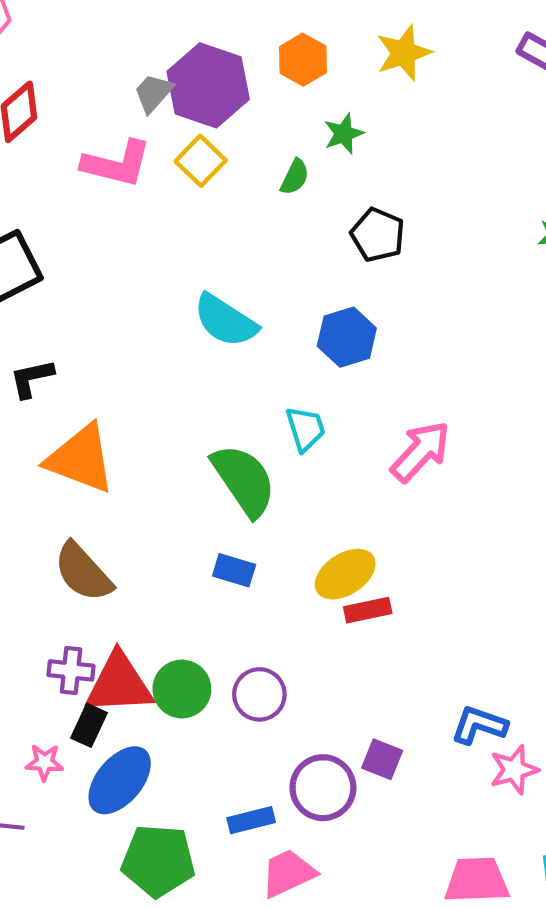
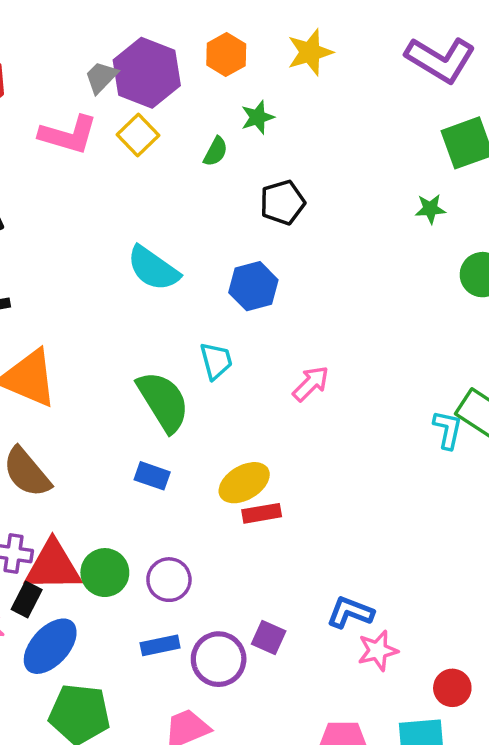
black pentagon: (378, 235) -> (282, 202), turned 30
pink arrow: (420, 452) -> (311, 384), size x0.7
blue rectangle: (251, 820) -> (160, 645), moved

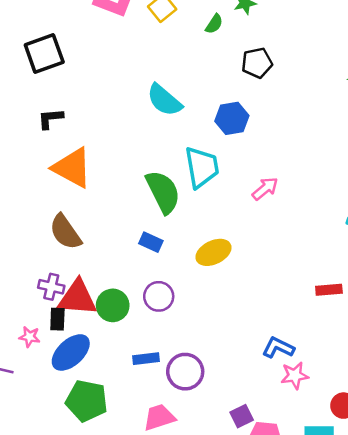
cyan trapezoid: (216, 361) -> (202, 167), size x1.6
red rectangle: (262, 513) -> (329, 290), moved
purple circle: (169, 580) -> (159, 296), moved
black rectangle: (27, 600) -> (57, 319), turned -30
purple square: (269, 637) -> (242, 416), moved, turned 35

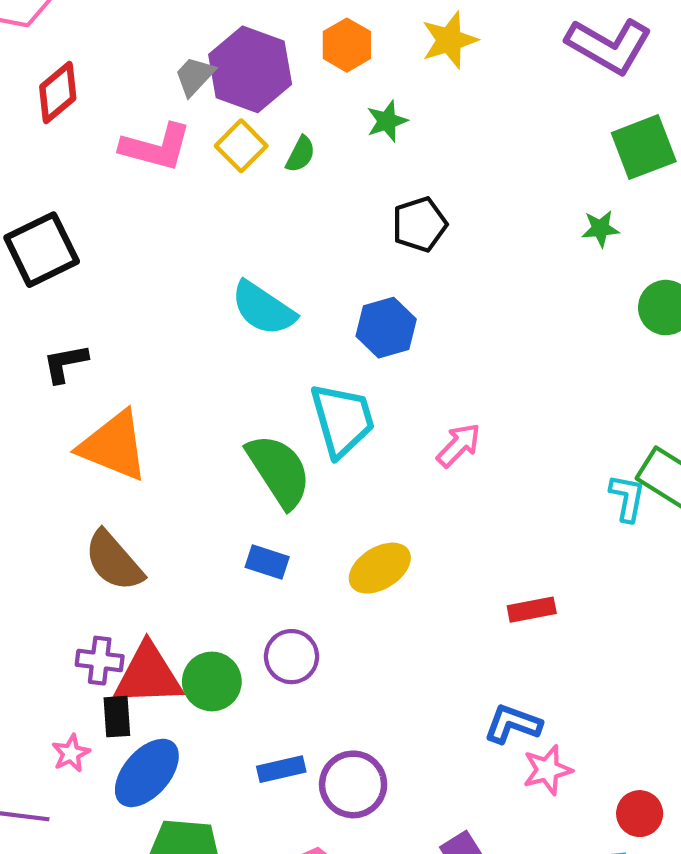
green semicircle: (214, 24) -> (301, 154), moved
red rectangle: (329, 290) -> (532, 610), moved
pink star: (29, 337) -> (71, 753), turned -30

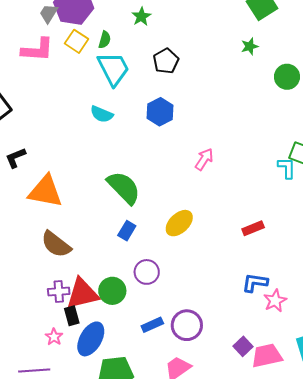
cyan semicircle: (263, 308) -> (102, 114), size x0.7
cyan trapezoid: (342, 420) -> (113, 69), moved
blue rectangle: (267, 562) -> (127, 231), turned -66

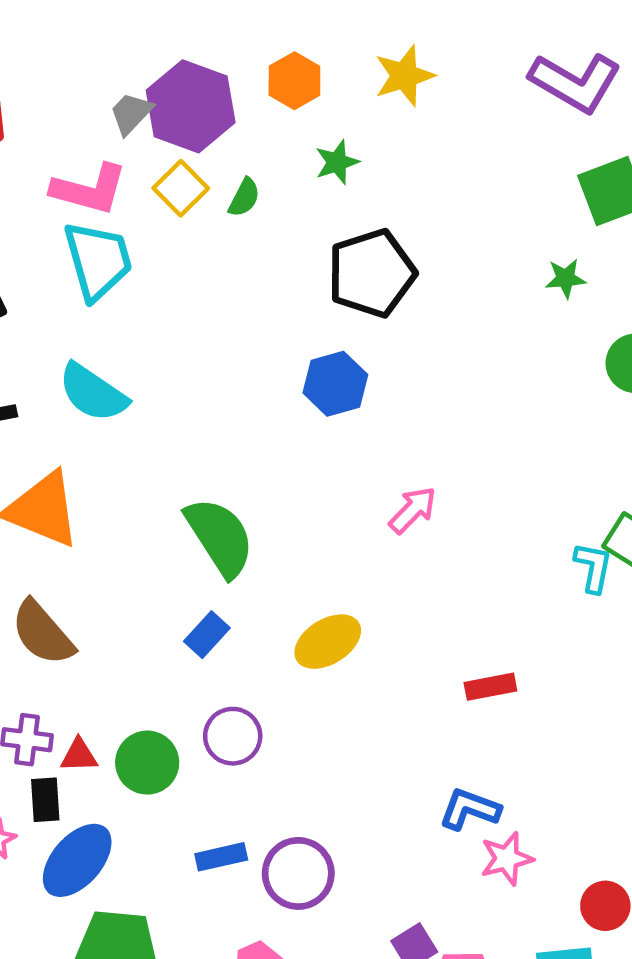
black pentagon: (166, 61) -> (372, 273), size x1.5
cyan trapezoid: (113, 69) -> (98, 260), moved
cyan semicircle: (102, 114) -> (93, 393), moved, size x1.4
red triangle: (82, 294) -> (79, 755), size x0.5

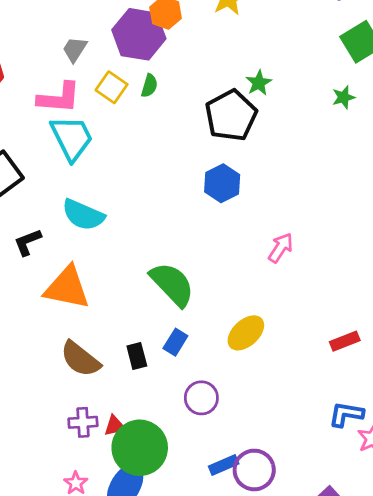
purple hexagon: (191, 106) -> (139, 34), moved
green star: (337, 162) -> (259, 83), moved
green circle: (147, 763) -> (140, 448), moved, size x1.5
black rectangle: (45, 800) -> (137, 356), moved
blue rectangle: (221, 857) -> (224, 465), moved

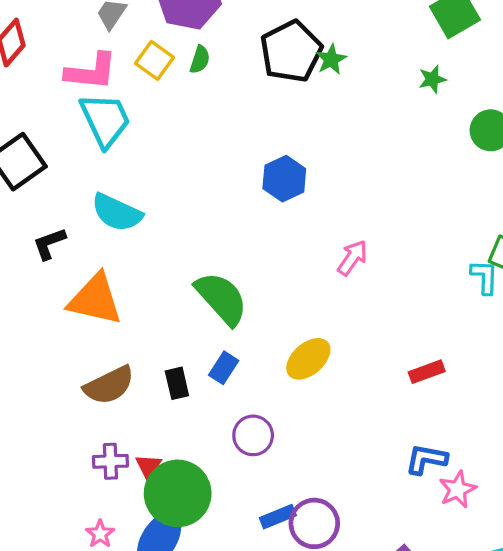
black pentagon: (231, 115) -> (291, 51), moved
brown semicircle: (80, 359) -> (109, 385), turned -66
red triangle: (115, 426) -> (148, 466), turned -45

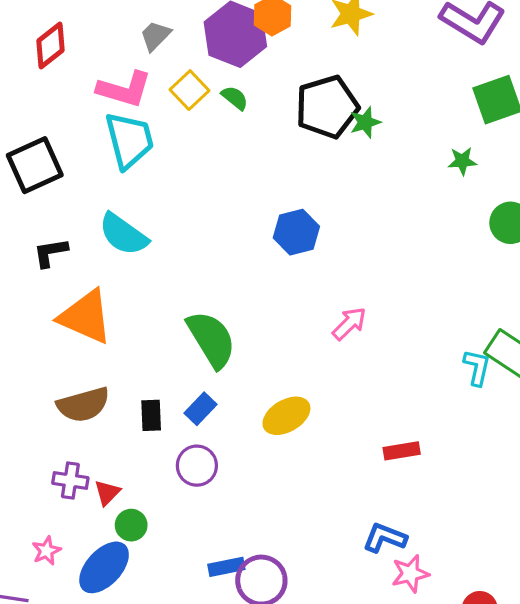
green semicircle: (200, 60) -> (235, 98), turned -80
purple circle: (253, 435) -> (197, 466), moved
green circle: (178, 493) -> (131, 525), size x0.5

